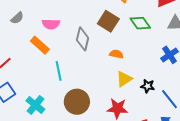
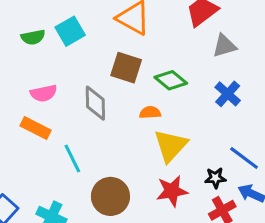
green diamond: (140, 23) -> (171, 80), moved
yellow triangle: (124, 79) -> (171, 146), size x1.4
black star: (148, 86) -> (215, 178), moved

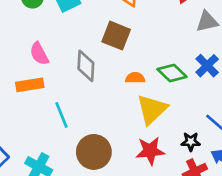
green diamond: (171, 80) -> (172, 73), moved
pink semicircle: (44, 93) -> (39, 54), turned 70
orange rectangle: (36, 128) -> (30, 85), turned -40

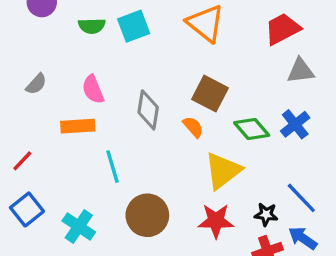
brown square: (116, 36) -> (210, 94), moved
orange semicircle: (135, 78) -> (193, 127), moved, turned 42

